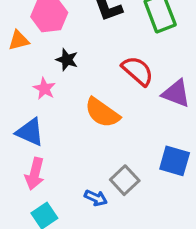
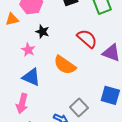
blue triangle: (30, 132) -> (31, 77), moved

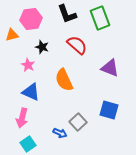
red semicircle: (87, 39) -> (77, 45), moved
orange semicircle: (65, 65) -> (64, 80), turned 30

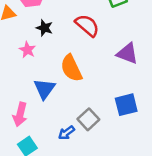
blue triangle: (31, 92) -> (44, 89), moved, turned 42
blue square: (109, 110) -> (126, 105), turned -30
blue arrow: (60, 133) -> (66, 133), turned 120

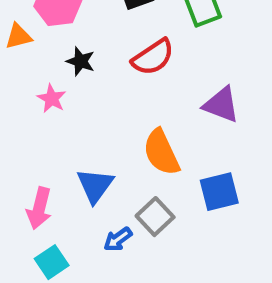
red semicircle: (87, 25) -> (153, 57), turned 105
orange semicircle: (71, 68) -> (161, 152), moved
blue triangle: (44, 89) -> (95, 185), moved

